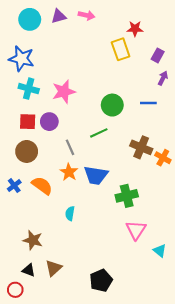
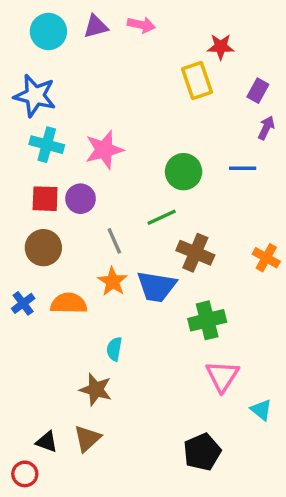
brown cross: (141, 147) -> (195, 253), moved
orange semicircle: (42, 186) -> (69, 303), turned -35
brown star: (33, 240) -> (96, 390), moved
black pentagon: (101, 280) -> (202, 452), moved

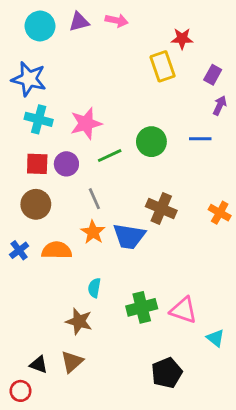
green line: (162, 217) -> (110, 156), moved
green cross: (207, 320) -> (142, 307), moved
pink triangle: (222, 376) -> (183, 310), turned -44

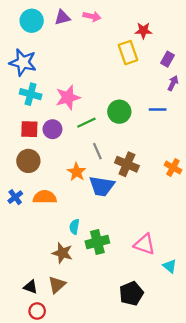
gray line: (94, 199) -> (97, 151), moved
orange star: (93, 232) -> (77, 172), moved
green cross: (142, 307) -> (97, 242), moved
red circle: (20, 391) -> (37, 311), moved

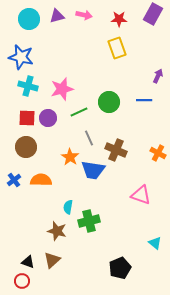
red star: (143, 31) -> (119, 19), moved
purple rectangle: (167, 59) -> (153, 14), moved, size x1.5
pink triangle: (144, 244) -> (141, 195), moved
red circle: (37, 311) -> (22, 281), moved

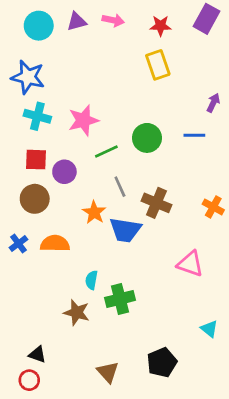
purple circle: (48, 118) -> (64, 172), moved
brown triangle: (52, 260) -> (108, 372), moved, turned -30

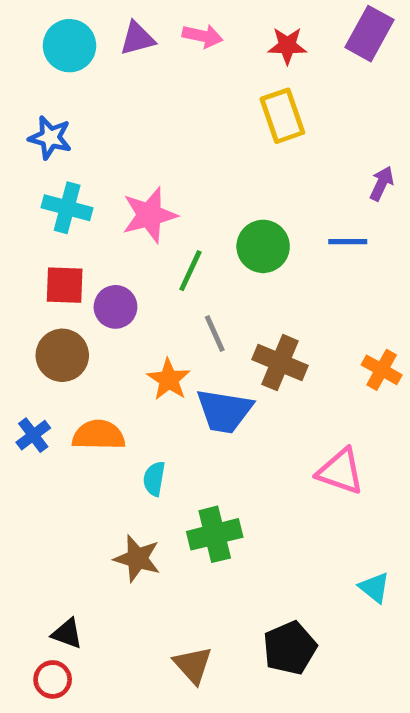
blue star: (28, 77) -> (50, 138), size x0.7
green line: (106, 151) -> (190, 271), turned -40
cyan semicircle: (91, 280) -> (154, 479), moved

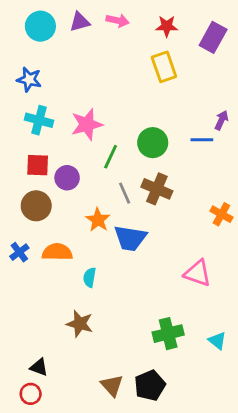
purple rectangle: (370, 34) -> (213, 37), moved
purple arrow: (382, 184) -> (221, 120), moved
brown cross: (280, 363) -> (157, 189), moved
green cross: (215, 534) -> (168, 334), moved
black pentagon: (290, 648) -> (150, 385), moved

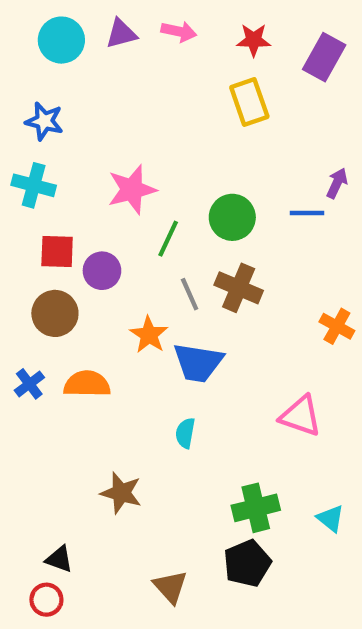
cyan cross: (39, 120) -> (34, 185), moved
cyan semicircle: (90, 277) -> (185, 433), moved
black pentagon: (150, 385) -> (247, 563), moved

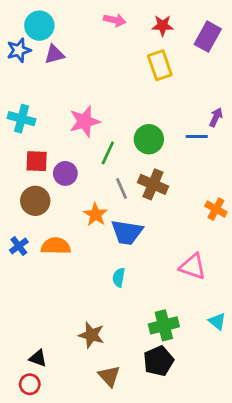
purple triangle: (121, 34) -> (54, 54), moved
blue star: (44, 121) -> (19, 50), moved, turned -30
brown star: (121, 493) -> (91, 335), moved
cyan triangle: (331, 518) -> (217, 321), moved

